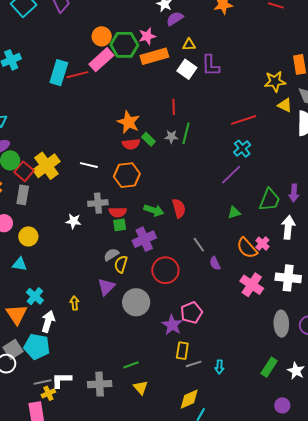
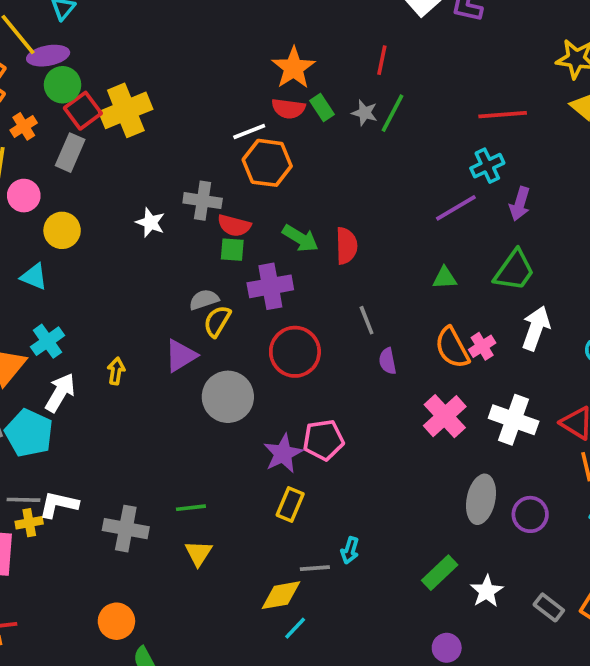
white line: (89, 165) -> (249, 132), moved, turned -48
purple arrow: (294, 193) -> (520, 204), moved
gray line: (194, 364) -> (315, 568), moved

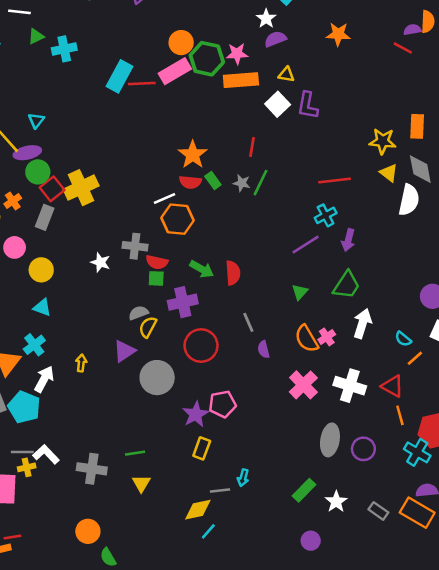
cyan triangle: (34, 277) -> (42, 308), moved
green triangle: (445, 278) -> (300, 292), turned -42
white L-shape: (59, 505) -> (46, 454), turned 36

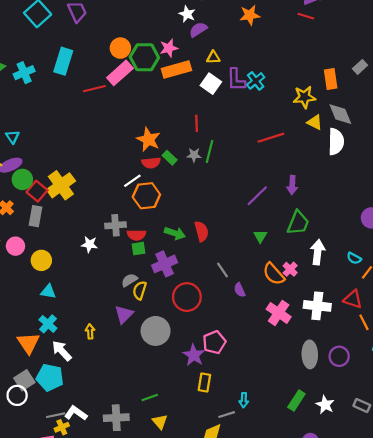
cyan rectangle: (120, 76) -> (63, 61), moved
cyan cross: (326, 215) -> (256, 81), moved
white arrow: (44, 379) -> (62, 351), turned -60

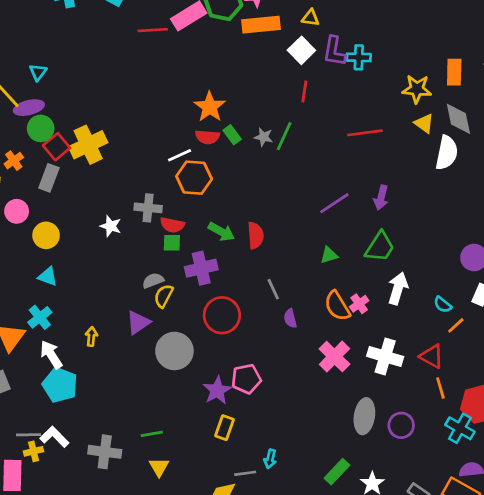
cyan cross: (256, 81) -> (359, 57), turned 30
red line: (197, 123) -> (304, 92), moved
green triangle: (260, 236) -> (329, 255), turned 32
cyan pentagon: (50, 377) -> (60, 385), moved

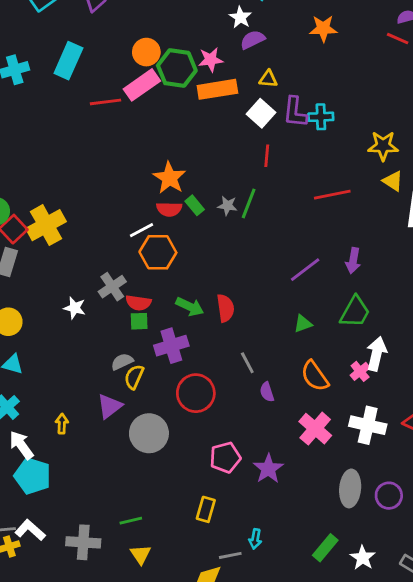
gray cross: (148, 208) -> (112, 287), turned -36
pink cross: (359, 304) -> (360, 371), moved
purple star: (217, 390) -> (268, 469), moved

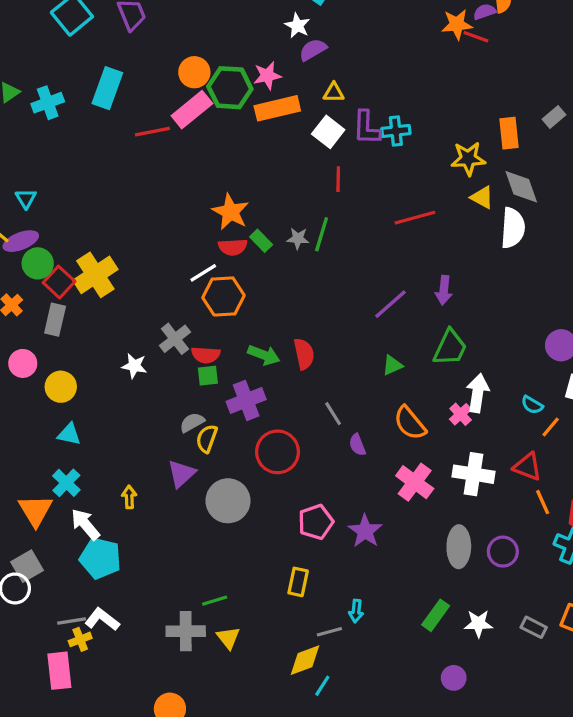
orange star: (323, 29) -> (457, 24), moved
gray cross: (83, 542) -> (186, 631), moved
white star: (363, 558) -> (478, 624), turned -30

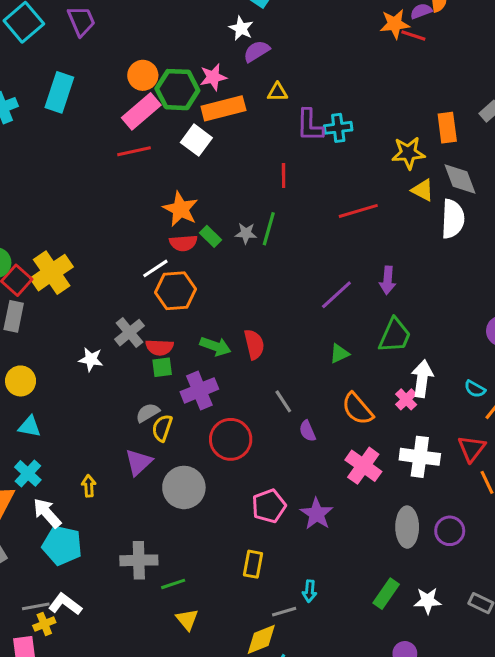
red line: (152, 132) -> (134, 151), moved
white square: (328, 132) -> (196, 140), moved
red triangle: (527, 467) -> (472, 449), turned 48
gray cross: (186, 631) -> (139, 560), moved

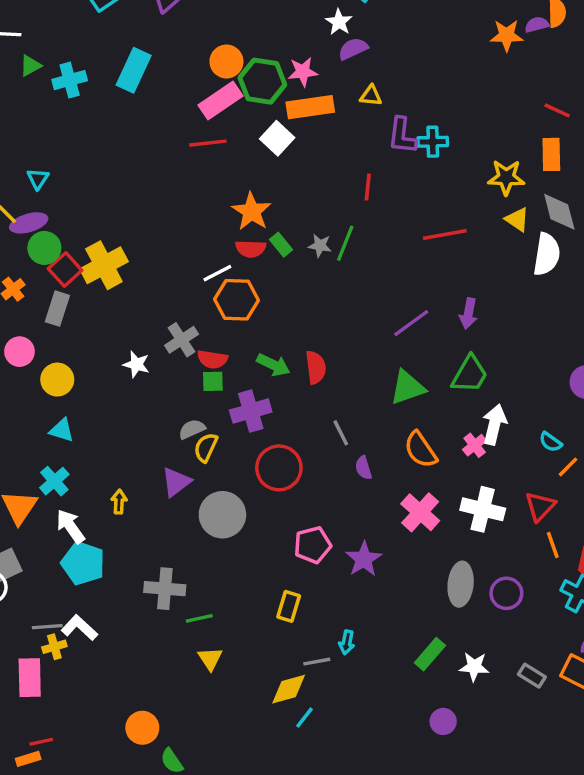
red line: (413, 36) -> (557, 110), moved
green triangle: (339, 354) -> (407, 387), size x1.6

